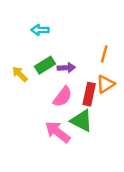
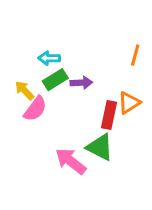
cyan arrow: (40, 30) -> (49, 58), moved
orange line: (104, 54) -> (135, 55), moved
pink semicircle: (63, 97) -> (35, 109), moved

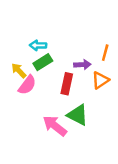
orange line: (135, 55) -> (105, 53), moved
purple arrow: (81, 83) -> (82, 65), moved
red rectangle: (109, 115) -> (67, 84), moved

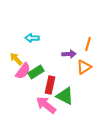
green rectangle: (43, 62) -> (36, 72), moved
red rectangle: (67, 84) -> (50, 85), moved

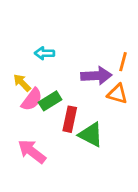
purple arrow: (69, 54) -> (96, 76), size x1.5
orange triangle: (84, 67) -> (117, 94), turned 49
pink arrow: (46, 105) -> (32, 151), moved

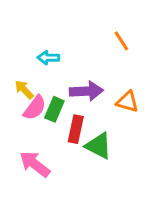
orange line: (123, 62) -> (121, 41), moved, turned -48
purple arrow: (96, 76) -> (86, 91), moved
green rectangle: (50, 101) -> (54, 109), turned -35

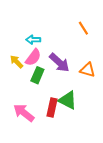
purple arrow: (86, 91) -> (59, 63), turned 45
pink semicircle: (35, 108) -> (33, 57), moved
red rectangle: (76, 129) -> (52, 108), moved

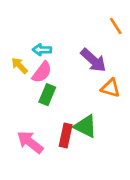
orange line: (83, 28) -> (116, 26), moved
yellow arrow: (17, 62) -> (19, 66), moved
purple arrow: (59, 63) -> (93, 60), moved

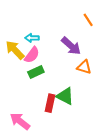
yellow arrow: (19, 66) -> (15, 50), size x1.5
green rectangle: (47, 95) -> (36, 72), turned 42
pink arrow: (30, 142) -> (20, 121), moved

